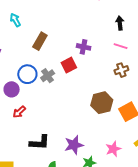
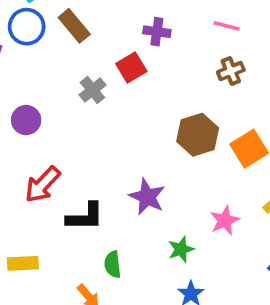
brown rectangle: (40, 41) -> (74, 26), turned -66
blue circle: (27, 74) -> (27, 27), moved
red arrow: (19, 112) -> (43, 184), moved, size x1.5
purple star: (74, 145) -> (147, 197), moved, turned -30

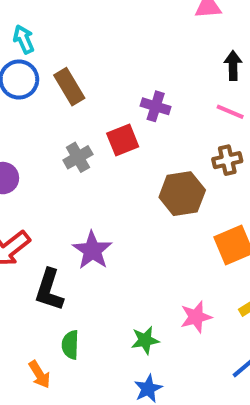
brown hexagon: (198, 135) -> (182, 194), moved
purple star: (147, 197) -> (92, 250), moved
black L-shape: (85, 217) -> (49, 290), turned 99

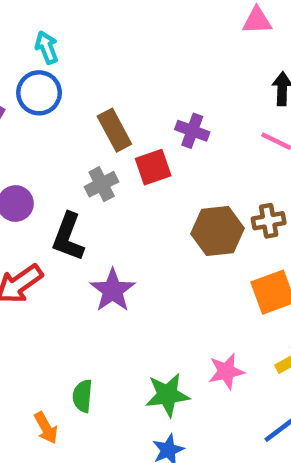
brown rectangle: (69, 87) -> (114, 130), moved
brown cross: (227, 160) -> (269, 221), moved
black L-shape: (49, 290) -> (68, 237), moved
green star: (145, 340) -> (167, 395), size x1.4

